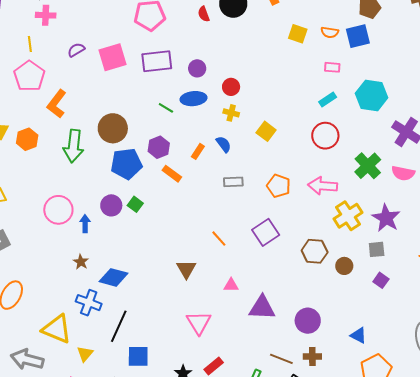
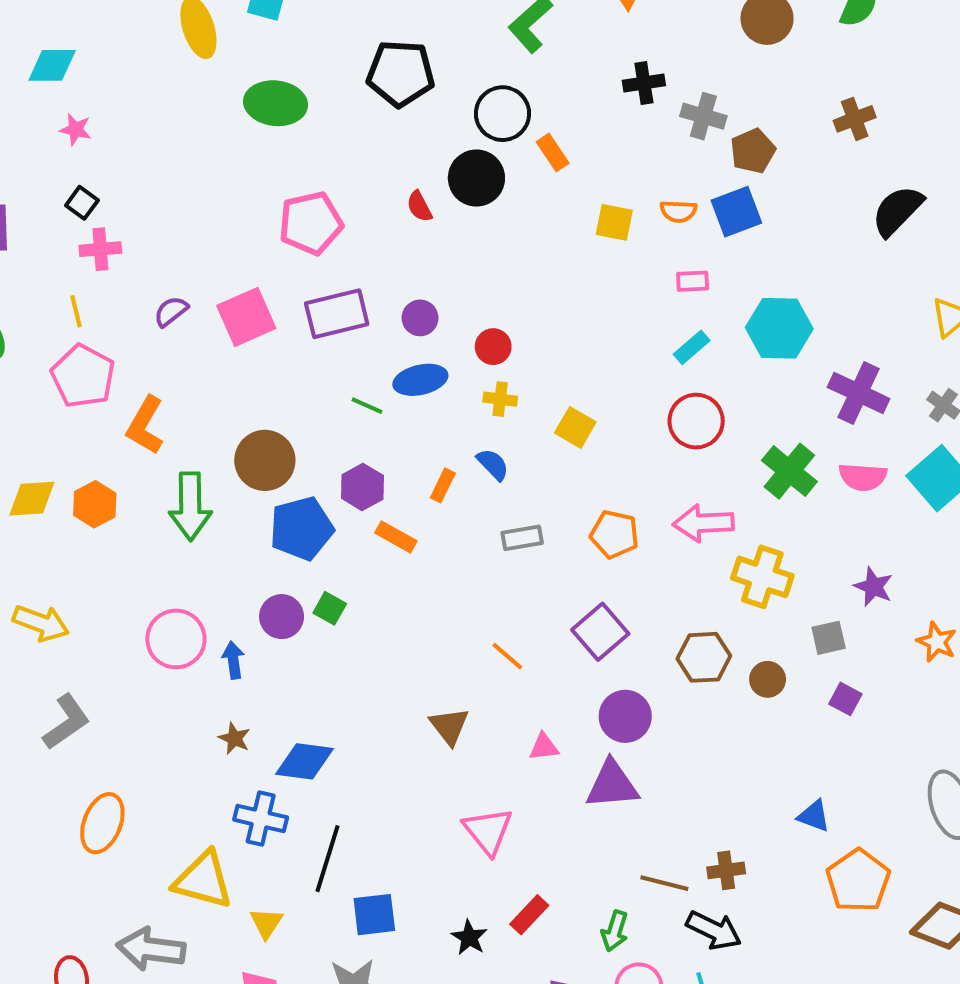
yellow cross: (348, 216) -> (762, 577), turned -32
purple star: (386, 218) -> (873, 587), moved, size x0.7
purple circle: (308, 321) -> (625, 716), moved

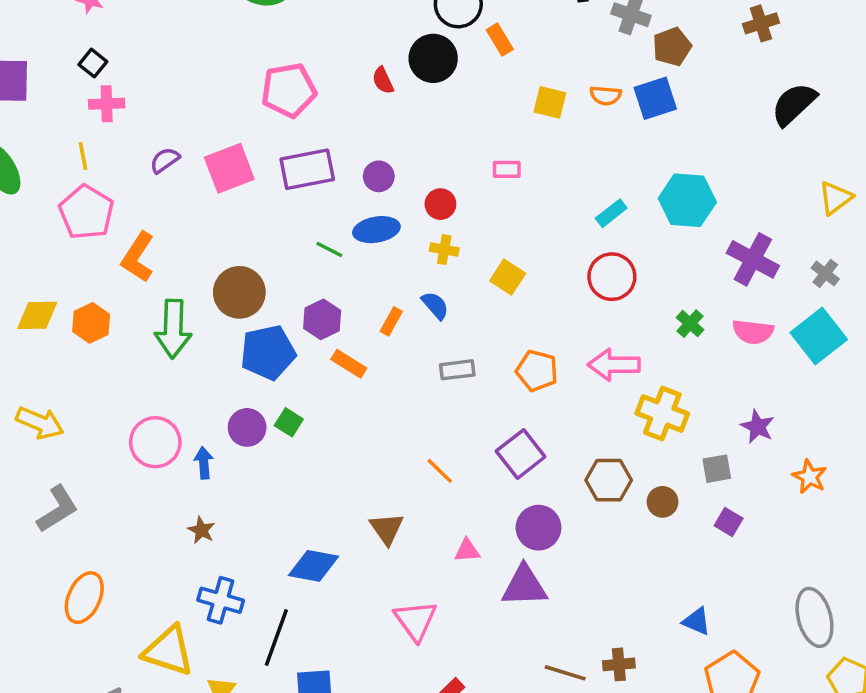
pink rectangle: (693, 281) -> (507, 169), moved
green cross: (789, 471) -> (690, 324), size x0.6
blue diamond: (305, 761) -> (314, 566), moved

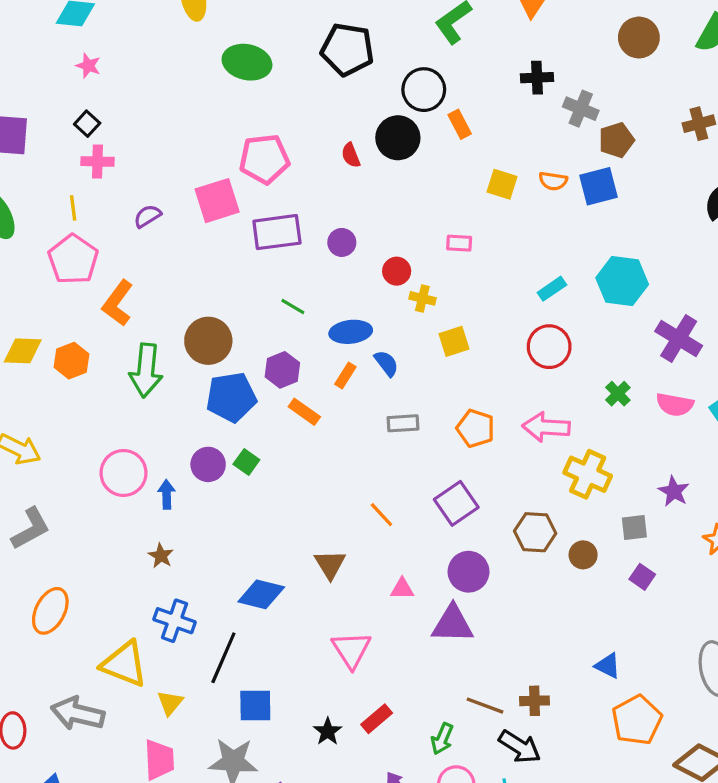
pink square: (229, 168) -> (217, 201), moved
blue ellipse: (376, 230) -> (351, 332), moved
yellow cross: (444, 250) -> (422, 298), moved
yellow square: (508, 277) -> (454, 341), turned 36

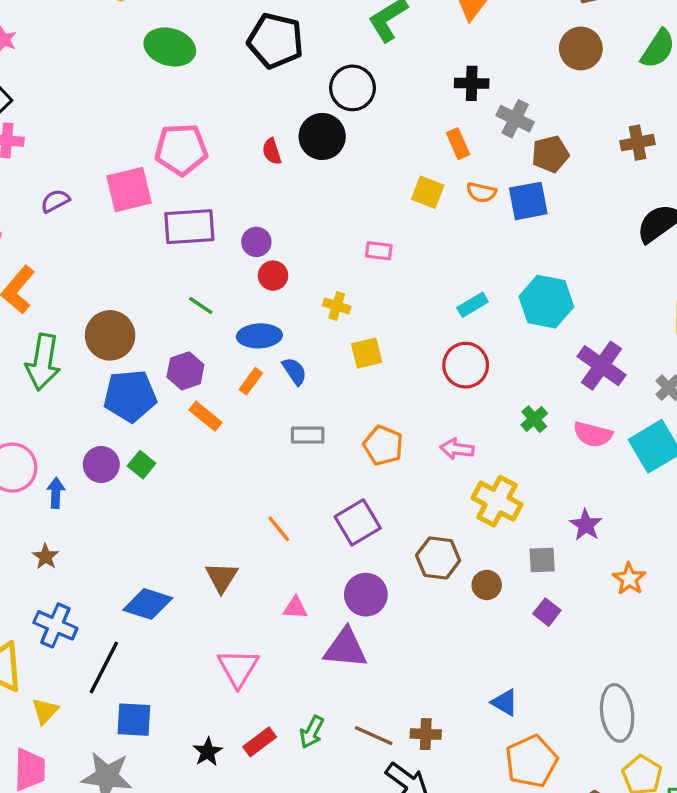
orange rectangle: (460, 124) -> (458, 144), moved
red circle: (397, 271) -> (273, 276), moved
pink arrow: (546, 427) -> (457, 449), size x0.7
green arrow: (442, 739) -> (312, 732), moved

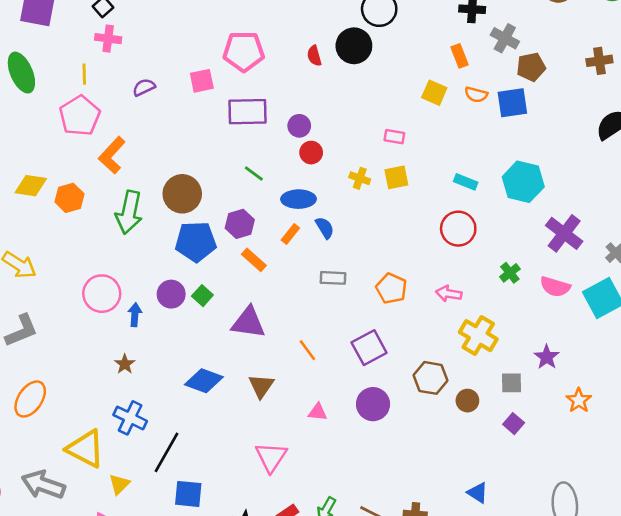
pink square: (129, 189) -> (202, 81), size x0.7
cyan rectangle: (473, 305) -> (466, 182), turned 50
yellow square: (367, 353) -> (396, 177), moved
blue diamond: (148, 604) -> (204, 381), moved
purple triangle: (346, 648) -> (248, 323), moved

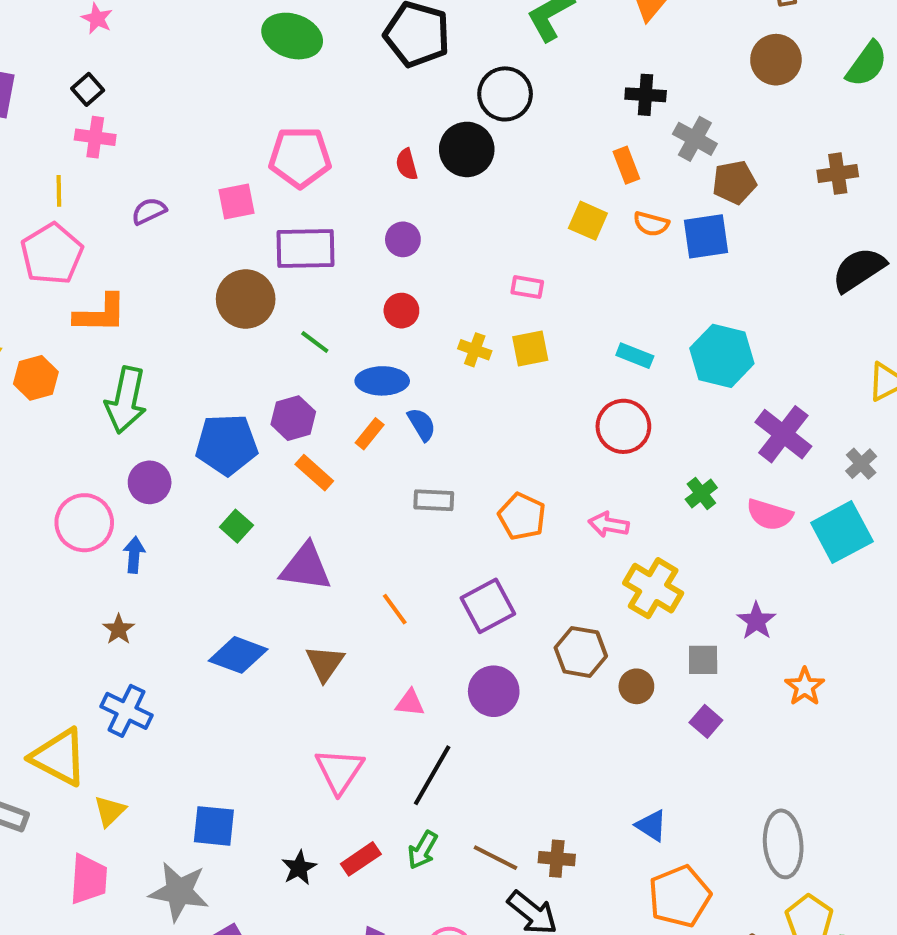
purple circle: (299, 126) -> (403, 239), moved
orange L-shape: (112, 155) -> (100, 314), turned -132
brown circle: (182, 194) -> (246, 299), moved
purple circle: (171, 294) -> (150, 482), moved
black line: (167, 452) -> (432, 775), moved

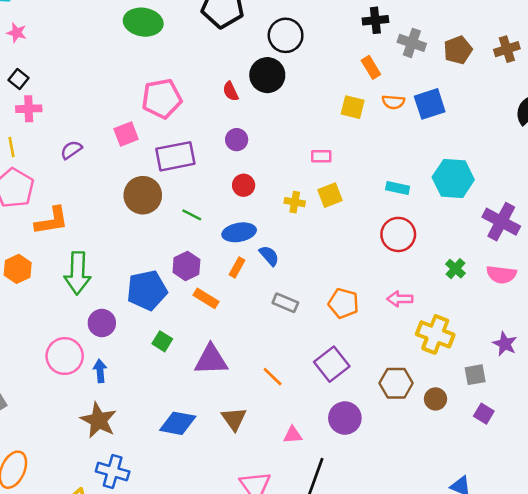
brown pentagon: (734, 182) -> (458, 50), moved
gray rectangle: (434, 500) -> (285, 303), turned 30
brown star: (119, 629) -> (98, 420), size x1.8

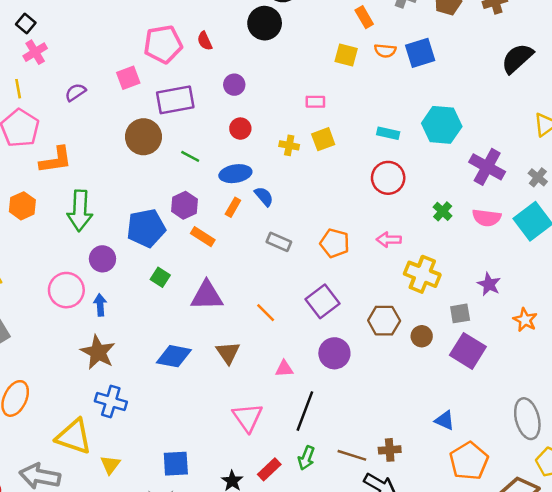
red semicircle: (231, 91) -> (205, 41), moved
pink cross: (29, 109) -> (35, 52), turned -30
purple square: (484, 414) -> (468, 351), size x1.8

